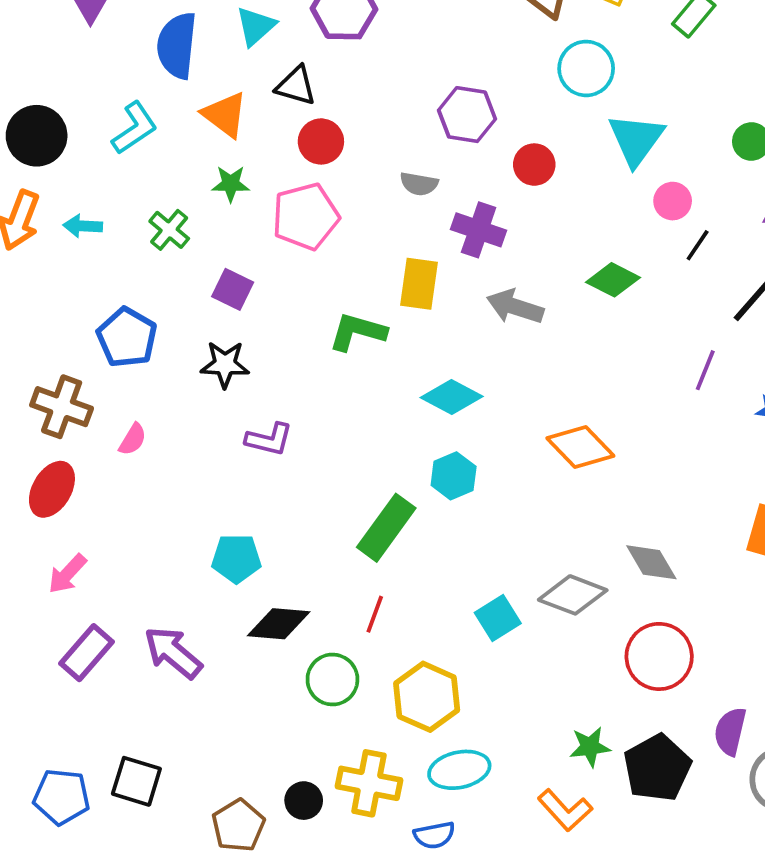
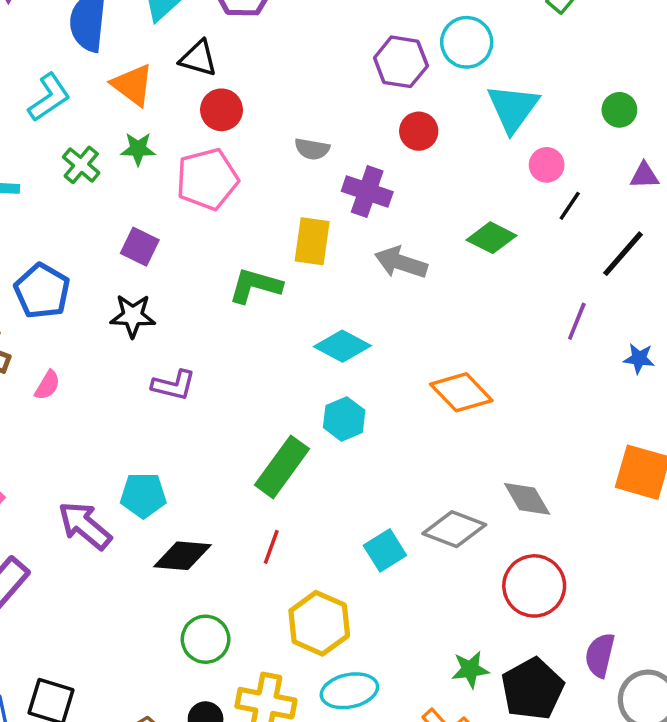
purple hexagon: (467, 115) -> (401, 62), moved
green cross: (169, 230) -> (81, 165), moved
purple arrow: (173, 653) -> (85, 526), moved
green circle: (332, 680) -> (206, 639), moved

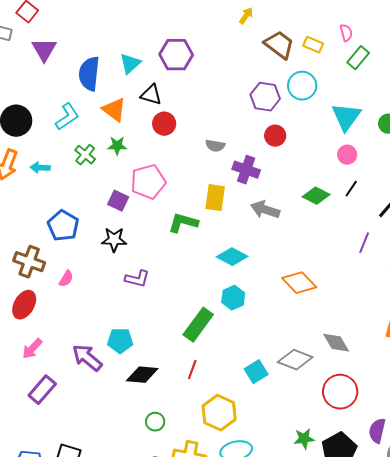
cyan triangle: (513, 108) -> (346, 117), moved
pink pentagon: (207, 179) -> (148, 182), moved
black line: (570, 206) -> (351, 189), moved
green circle: (206, 639) -> (155, 422), size x0.7

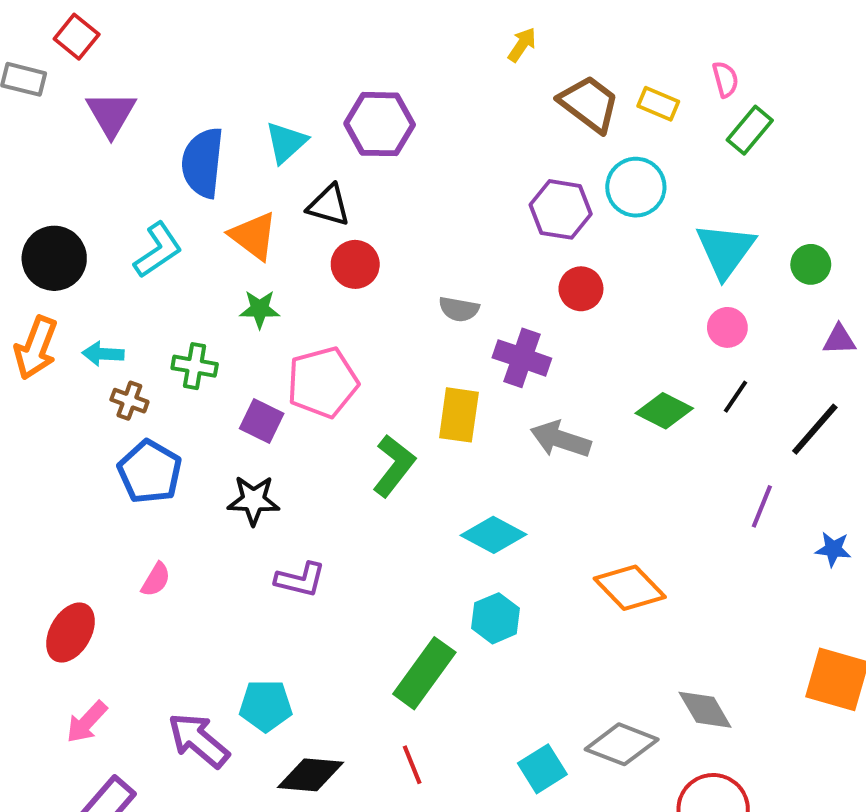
green cross: (85, 155) -> (195, 366), moved, turned -30
green L-shape: (183, 223) -> (394, 466), turned 112
brown cross: (29, 262) -> (129, 401), moved, size x0.6
red line: (192, 370) -> (412, 765), turned -42

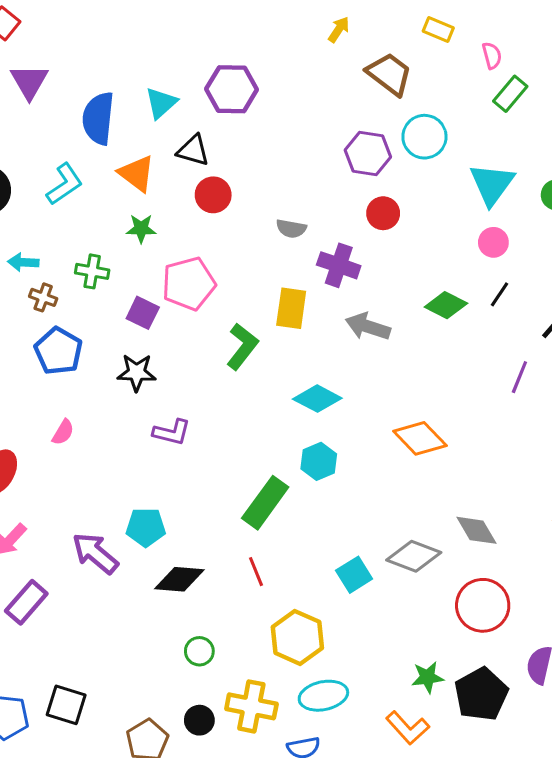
yellow rectangle: (658, 104) -> (438, 29), moved

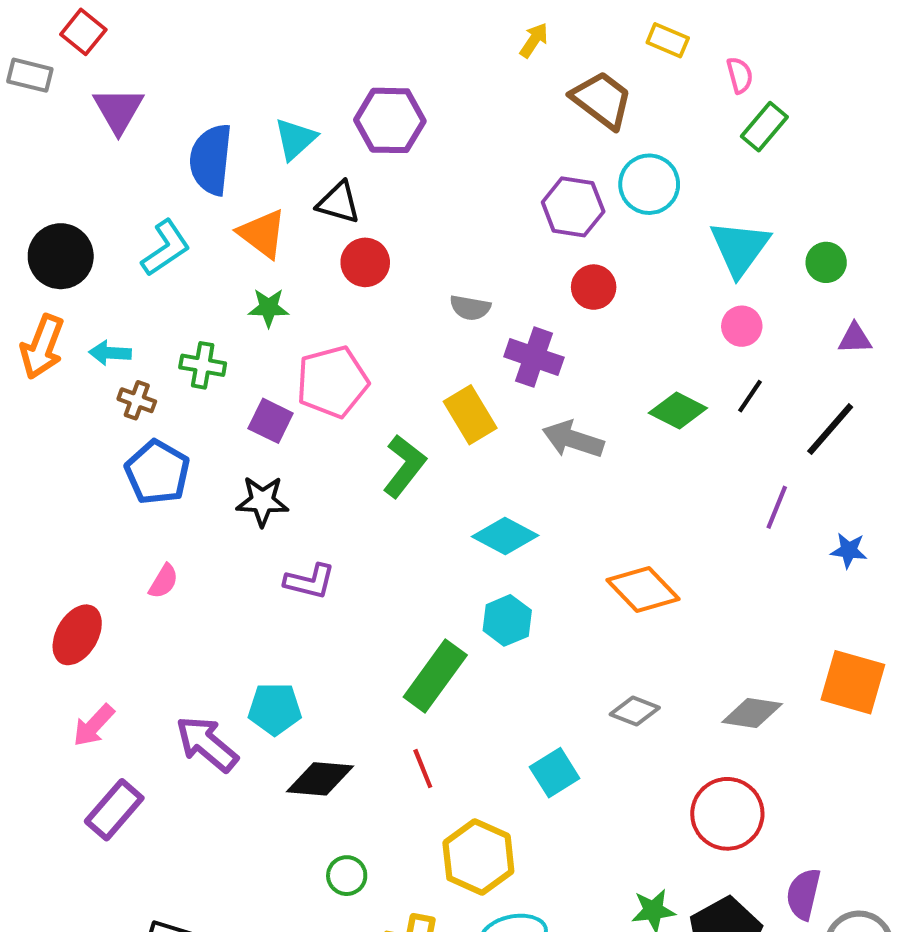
yellow rectangle: (291, 308) -> (470, 415), turned -39
gray diamond: (477, 530) -> (752, 713), moved, turned -51
gray diamond: (414, 556) -> (635, 711), moved, size x0.7

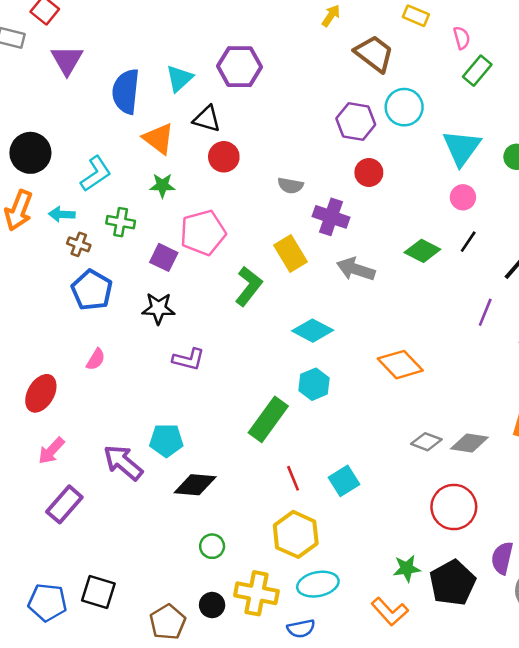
cyan L-shape: (166, 248) -> (96, 174), moved
gray diamond: (635, 711) -> (426, 442), moved
red line: (423, 769) -> (293, 478), moved

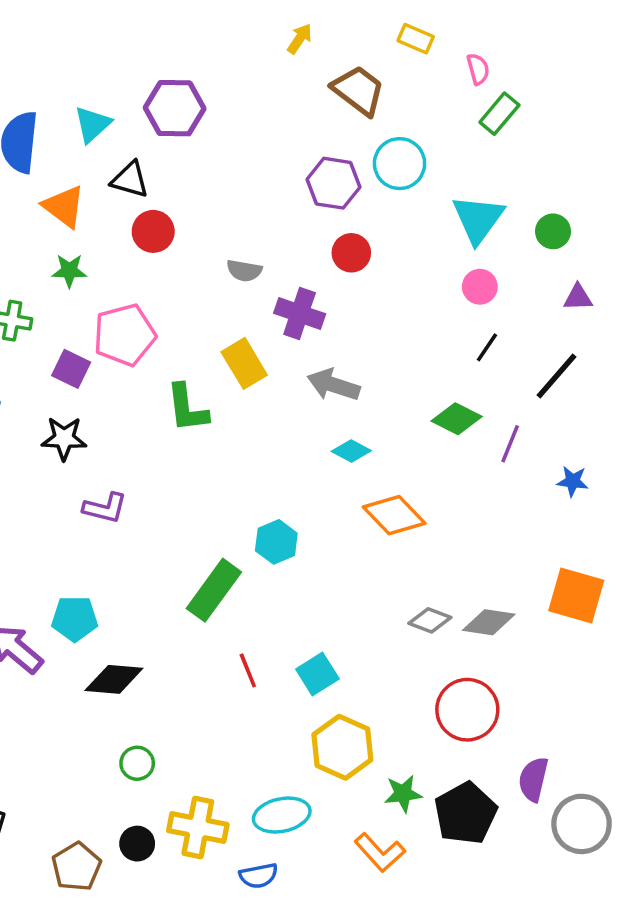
green diamond: (422, 251) -> (457, 419), moved
green L-shape: (249, 286) -> (187, 408), turned 135
cyan diamond: (313, 331) -> (351, 451), moved, size x0.7
yellow hexagon: (296, 534) -> (342, 747), moved

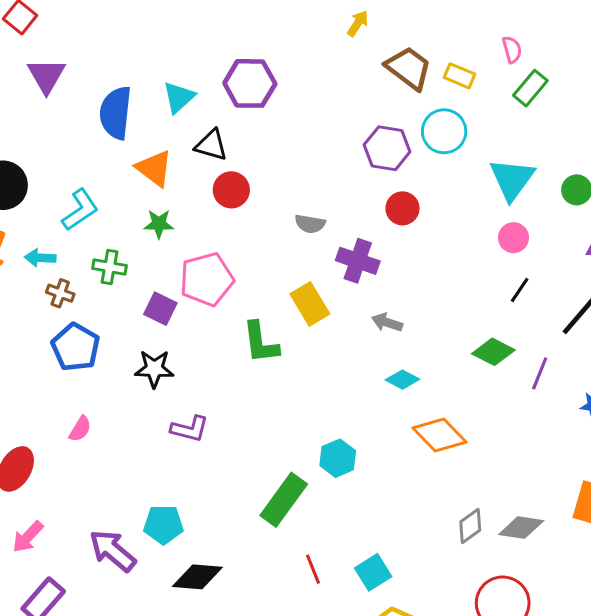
yellow rectangle: (416, 39) -> (460, 76), moved
gray arrow: (333, 385) -> (387, 322), size x0.7
gray diamond: (430, 620) -> (470, 526), turned -57

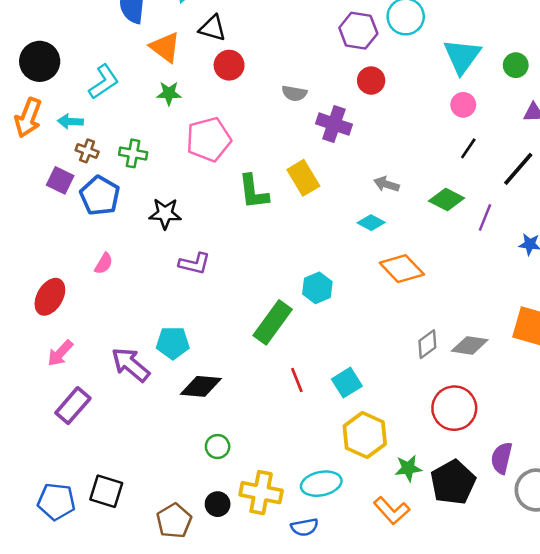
green cross: (110, 267) -> (133, 153), moved
yellow rectangle: (310, 304) -> (303, 178), moved
purple square: (160, 309) -> (60, 180), moved
gray arrow: (387, 322) -> (386, 184), moved

